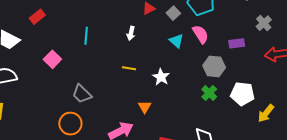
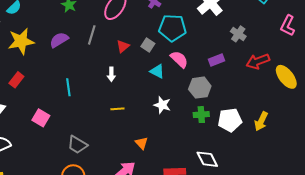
white star: (161, 77) -> (162, 105), moved
green cross: (209, 93) -> (201, 115), turned -35
white pentagon: (242, 94) -> (230, 120), moved

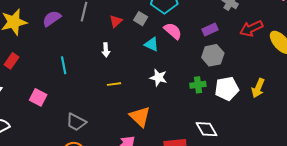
gray hexagon: (200, 88) -> (213, 55), moved
orange triangle: (142, 143) -> (140, 117), size x1.6

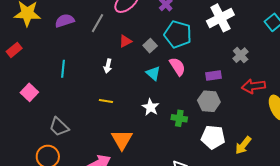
green cross: (198, 85) -> (179, 118), moved

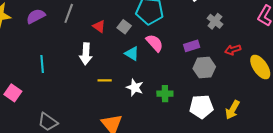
red triangle: (125, 41) -> (99, 26), turned -48
white arrow: (108, 66) -> (86, 54), size x1.5
red arrow: (253, 86) -> (233, 50), size x0.7
yellow line: (106, 101) -> (105, 80), moved
gray hexagon: (209, 101) -> (204, 68), moved

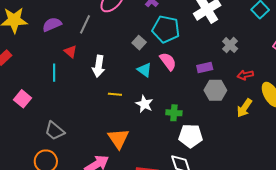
red triangle: (99, 26) -> (70, 52), moved
white pentagon: (201, 107) -> (191, 136), moved
yellow arrow: (232, 110) -> (244, 108), moved

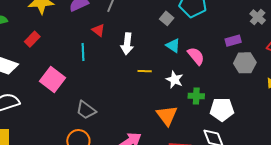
pink semicircle: (168, 61) -> (196, 56), moved
pink square: (22, 99) -> (53, 79), size x1.4
green cross: (174, 113) -> (196, 96), moved
orange triangle: (118, 139) -> (167, 115), moved

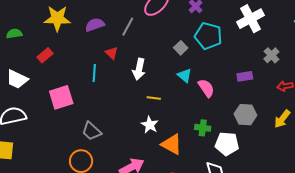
gray hexagon: (245, 63) -> (245, 115), moved
pink square: (53, 79) -> (61, 97), turned 30
white star: (175, 80) -> (150, 125), moved
orange triangle: (167, 115) -> (172, 144), turned -30

